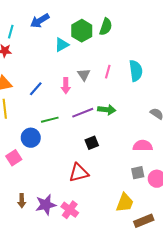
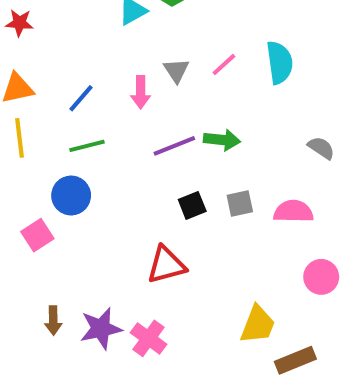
pink line: (108, 72) -> (224, 64), turned 32
green line: (50, 120) -> (87, 146), moved
gray square: (138, 173) -> (240, 203), moved

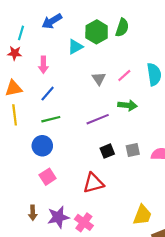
pink arrow: (141, 92) -> (43, 65), moved
green arrow: (222, 140) -> (127, 105), moved
pink square: (37, 235) -> (48, 177), moved

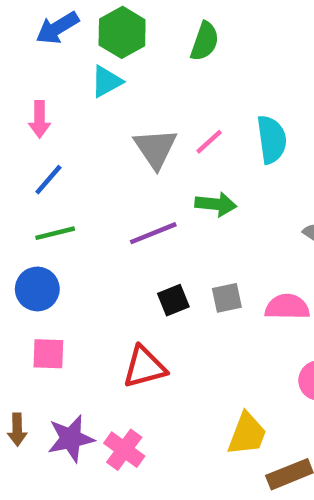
green hexagon: (97, 32) -> (122, 32), moved
gray triangle: (99, 79) -> (156, 148), size x1.5
pink square: (48, 177) -> (48, 354), turned 35

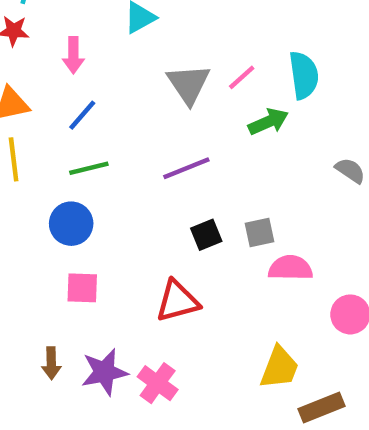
green arrow: (216, 204) -> (268, 122), moved, turned -30
pink semicircle: (287, 307) -> (290, 268), moved

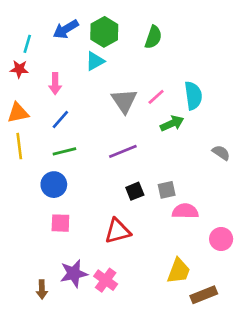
brown arrow: (51, 363) -> (42, 289), moved

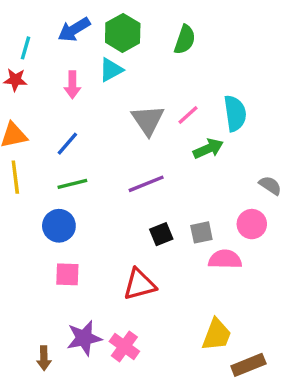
pink arrow: (55, 84) -> (72, 85), moved
pink circle: (221, 239) -> (252, 224), moved

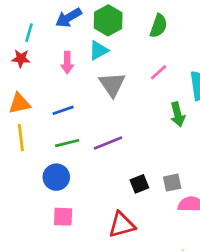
pink line: (188, 115) -> (159, 72), moved
gray triangle: (148, 120) -> (112, 84), moved
blue line: (67, 144) -> (63, 110), turned 30
green arrow: (208, 149) -> (178, 114), turned 100
purple line: (146, 184) -> (108, 143), moved

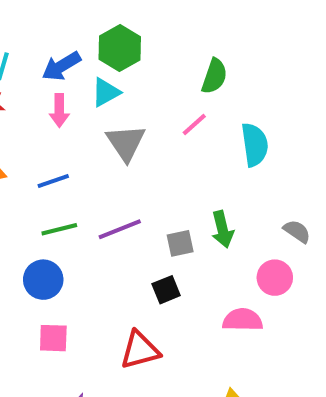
blue arrow: (69, 18) -> (61, 66), moved
green semicircle: (159, 26) -> (214, 76), moved
green arrow: (178, 114) -> (222, 229), moved
gray square: (172, 183) -> (180, 243), moved

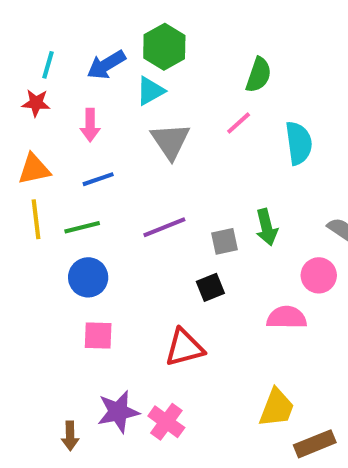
pink arrow: (59, 110) -> (90, 125), moved
green line: (59, 229) -> (82, 227), moved

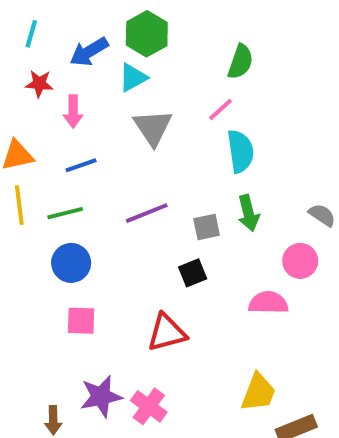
cyan line: (48, 65) -> (31, 34), moved
red star: (36, 103) -> (39, 84), moved
cyan semicircle: (299, 143) -> (240, 151), moved

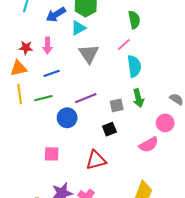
green semicircle: (240, 62) -> (134, 20), turned -30
red star: (39, 84) -> (26, 48), moved
blue circle: (71, 263) -> (67, 118), moved
pink semicircle: (268, 303) -> (149, 145), turned 150

